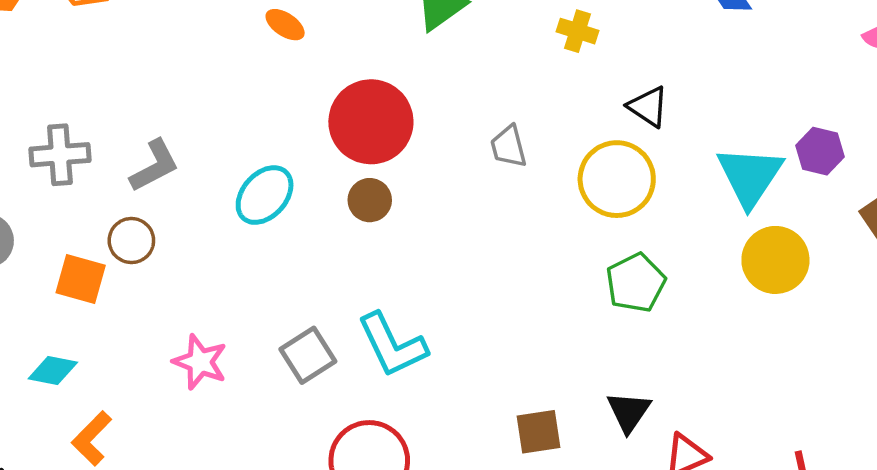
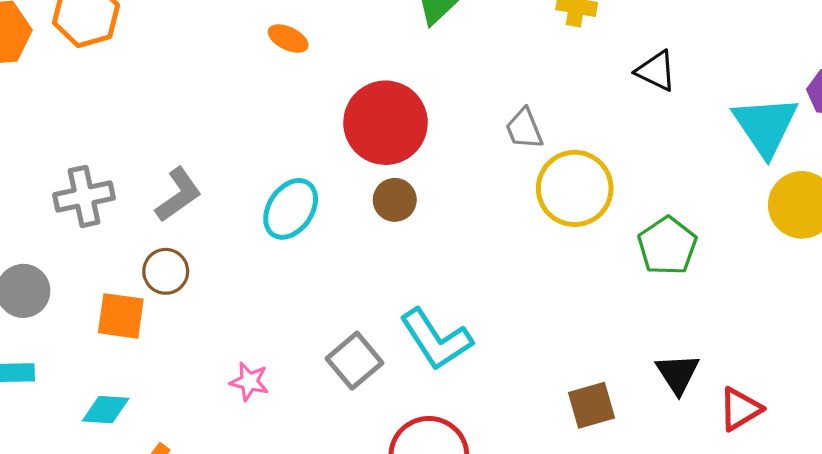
yellow circle: (617, 179) -> (575, 188), moved
pink star: (200, 362) -> (249, 382), size x0.7

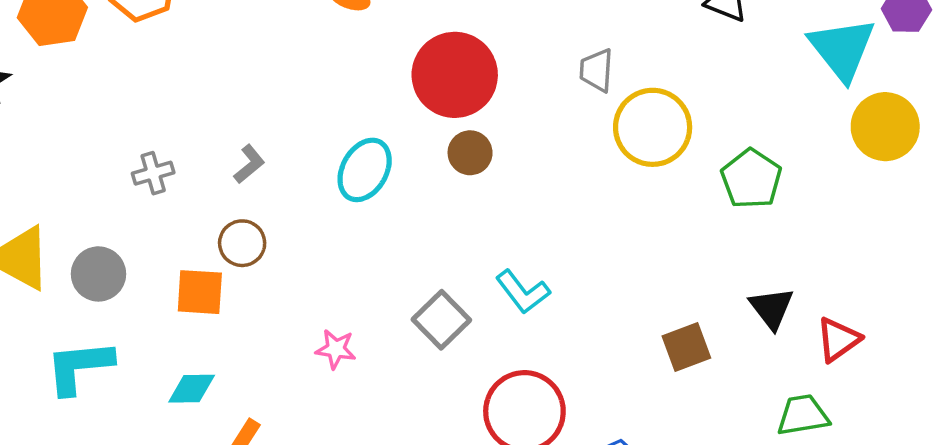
gray trapezoid: (524, 129) -> (597, 70), turned 30
gray L-shape: (178, 195) -> (249, 164), size x0.7
gray cross: (84, 196) -> (153, 173), size x0.7
cyan L-shape: (436, 339) -> (523, 292), size x0.7

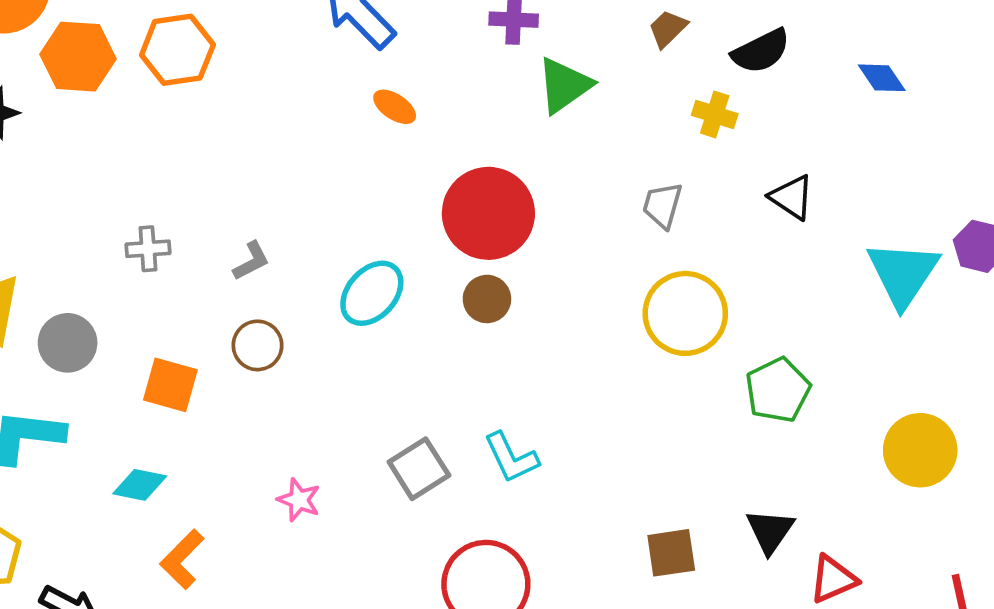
gray trapezoid: (597, 70) -> (662, 205), moved
yellow circle: (885, 127) -> (920, 450), moved
brown circle: (242, 243) -> (258, 345), moved
pink star: (336, 349) -> (299, 500), moved

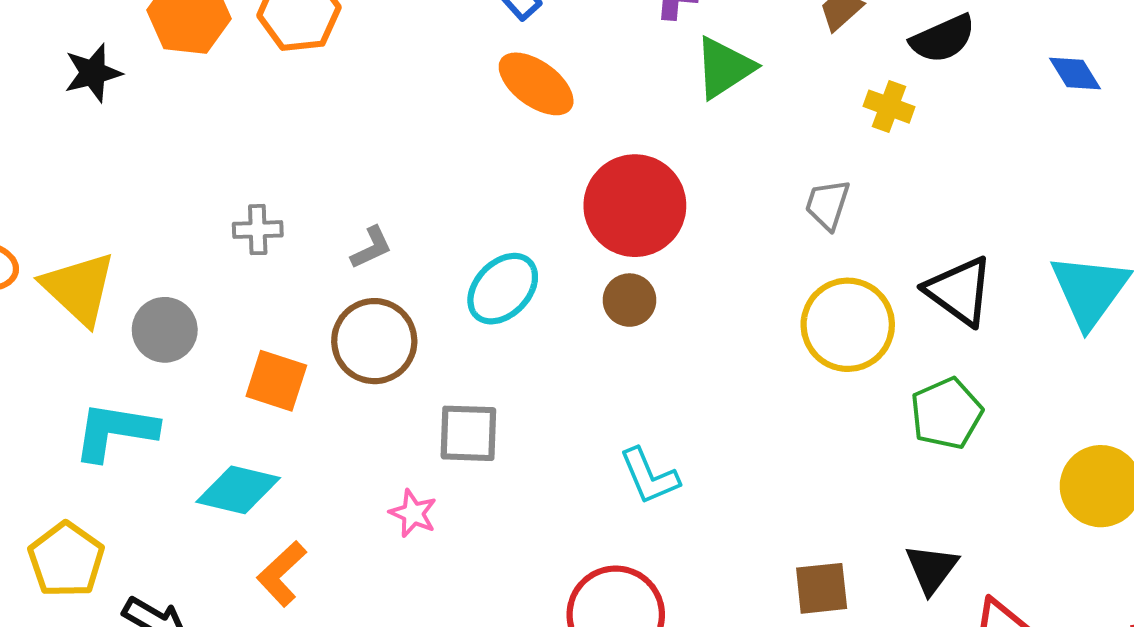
orange ellipse: (395, 107) -> (536, 84), size x1.6
black triangle: (792, 197) -> (959, 291), moved, size x1.4
brown circle: (258, 345) -> (374, 341), size x1.5
gray square: (419, 469) -> (468, 433), moved, turned 32
cyan diamond: (140, 485) -> (238, 490), size x1.4

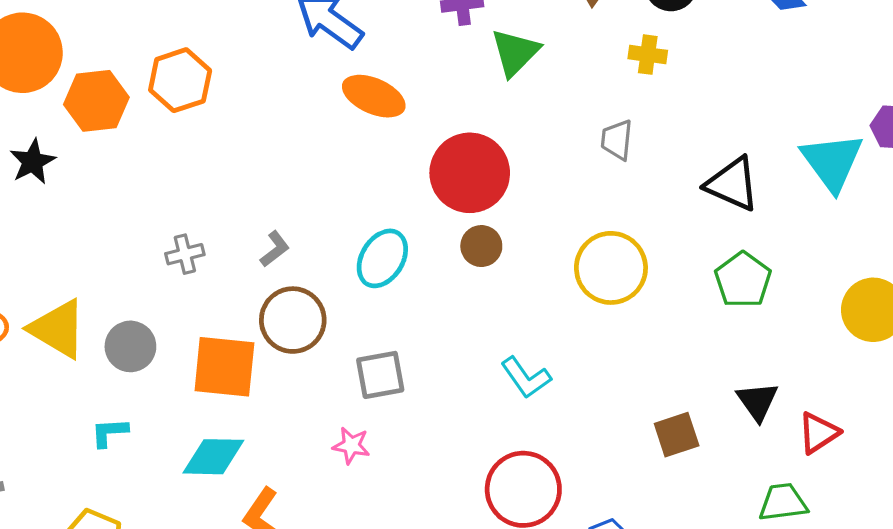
yellow circle: (848, 325) -> (611, 268), moved
orange square: (276, 381) -> (224, 367), size x1.4
cyan L-shape: (115, 431) -> (109, 432), size x0.6

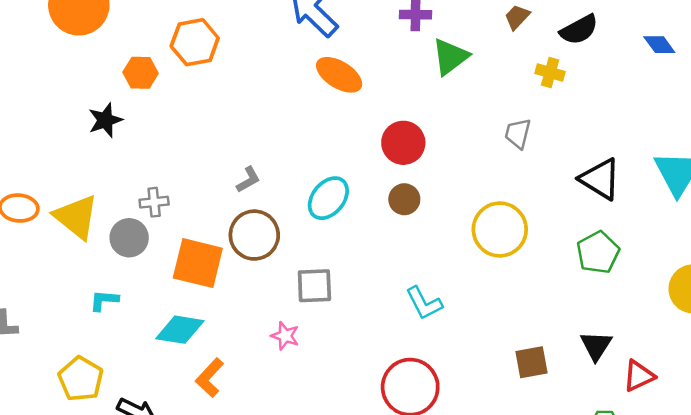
orange hexagon: (96, 101) -> (141, 73), moved, size x0.7
black star: (33, 162) -> (105, 120), moved
red circle: (470, 173) -> (403, 143), size x0.7
gray cross: (185, 254) -> (154, 202), moved

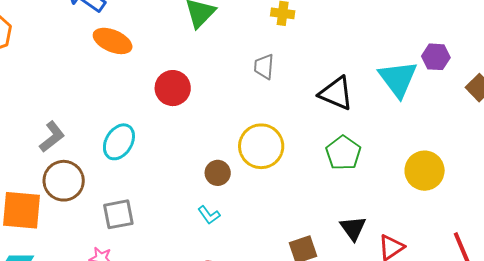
gray L-shape: (248, 180) -> (52, 137), size x1.4
brown circle: (404, 199) -> (218, 173), moved
cyan L-shape: (424, 303) -> (209, 215), size x0.7

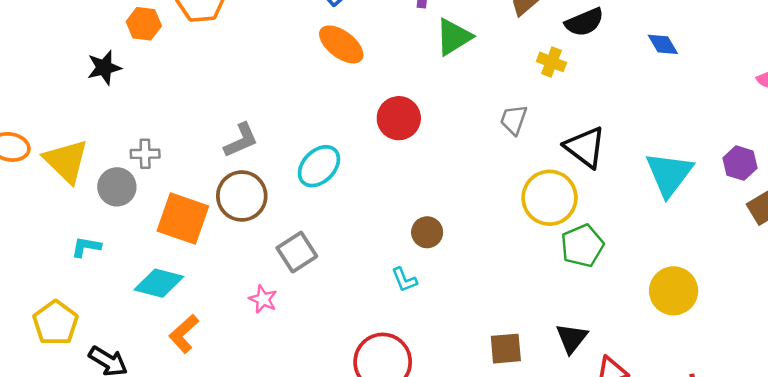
purple hexagon: (436, 57) -> (740, 163), moved
black triangle: (336, 93) -> (585, 147), moved
yellow circle: (261, 146) -> (550, 198), moved
gray square: (118, 214) -> (297, 252), turned -36

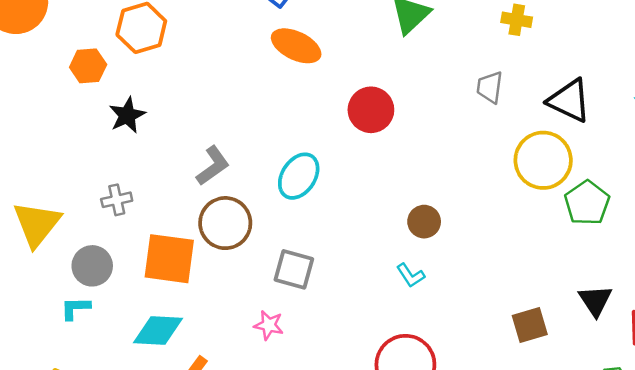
black star: (104, 68) -> (127, 115), moved
yellow triangle: (66, 161) -> (37, 224), turned 36
gray circle: (117, 187) -> (92, 266), moved
gray square: (297, 252) -> (294, 269), turned -30

